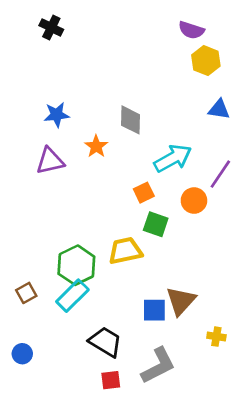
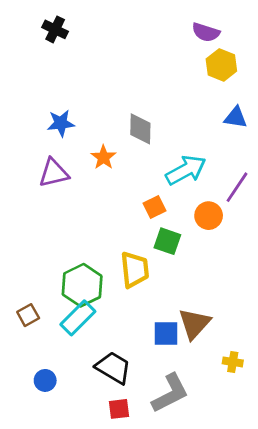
yellow trapezoid: (125, 251) -> (135, 270), turned 96
blue circle: (22, 354) -> (45, 380), moved

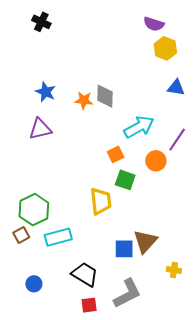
blue star: (61, 123) -> (46, 92), turned 30
orange star: (103, 157) -> (84, 100), moved, turned -30
green hexagon: (82, 285) -> (34, 210), moved
cyan rectangle: (78, 318) -> (58, 237), turned 30

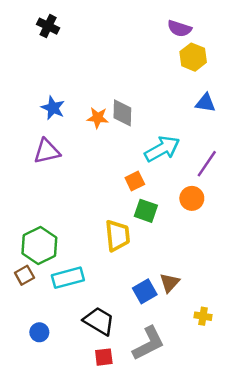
orange circle: (156, 161) -> (192, 198), moved
brown triangle: (145, 241) -> (170, 283), size x0.7
blue square: (124, 249) -> (145, 291), turned -30

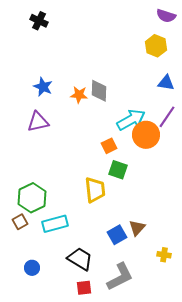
purple semicircle: (179, 29) -> (166, 16), moved
purple line: (207, 164) -> (167, 117), moved
orange circle: (192, 198) -> (146, 135), moved, size x1.4

